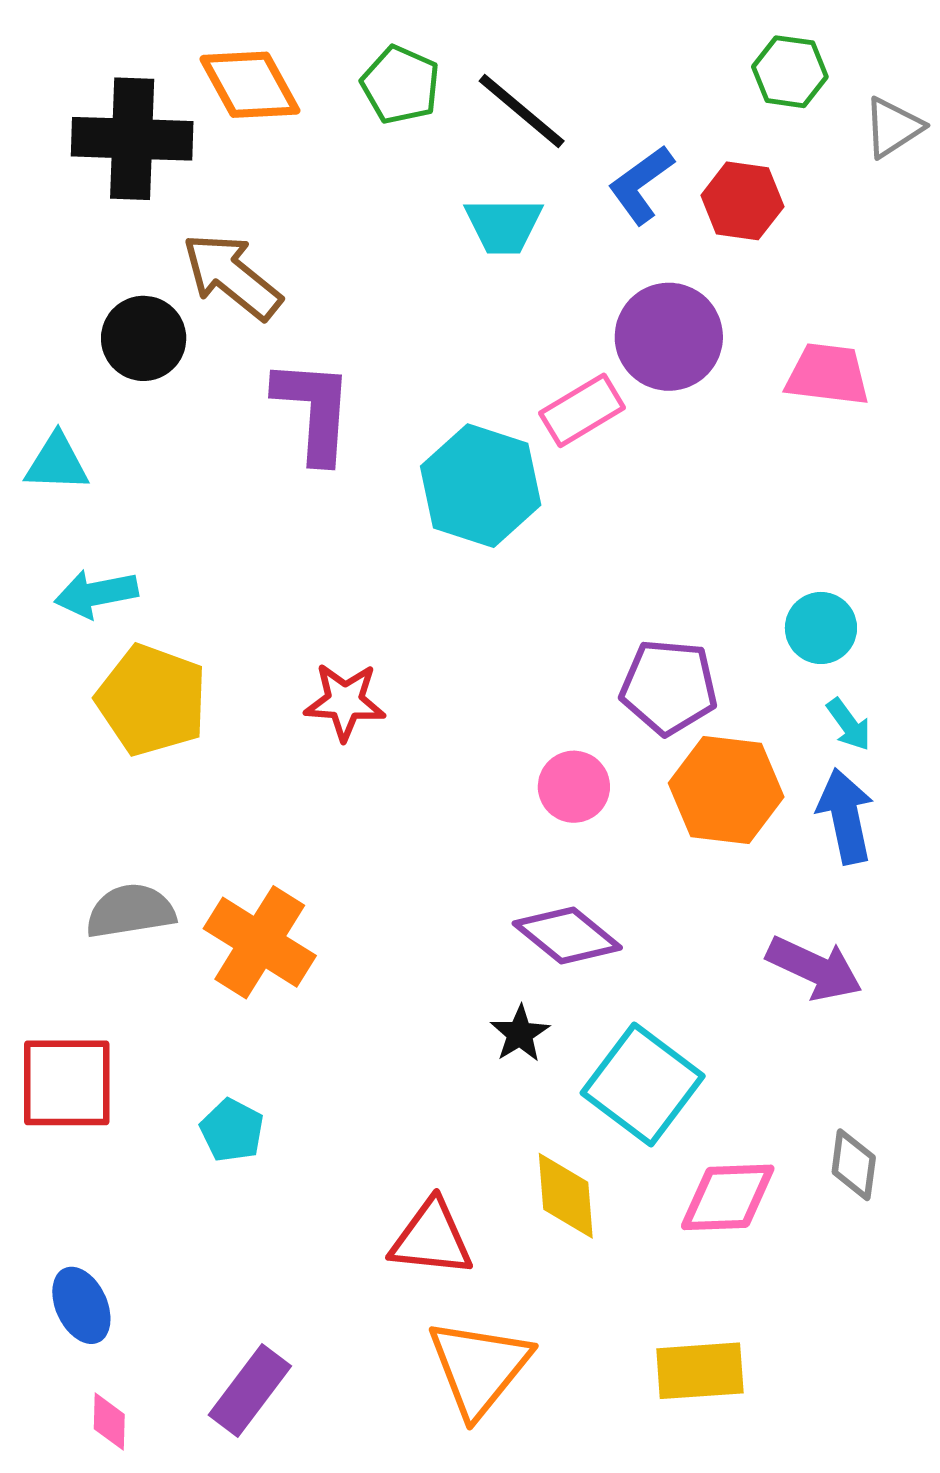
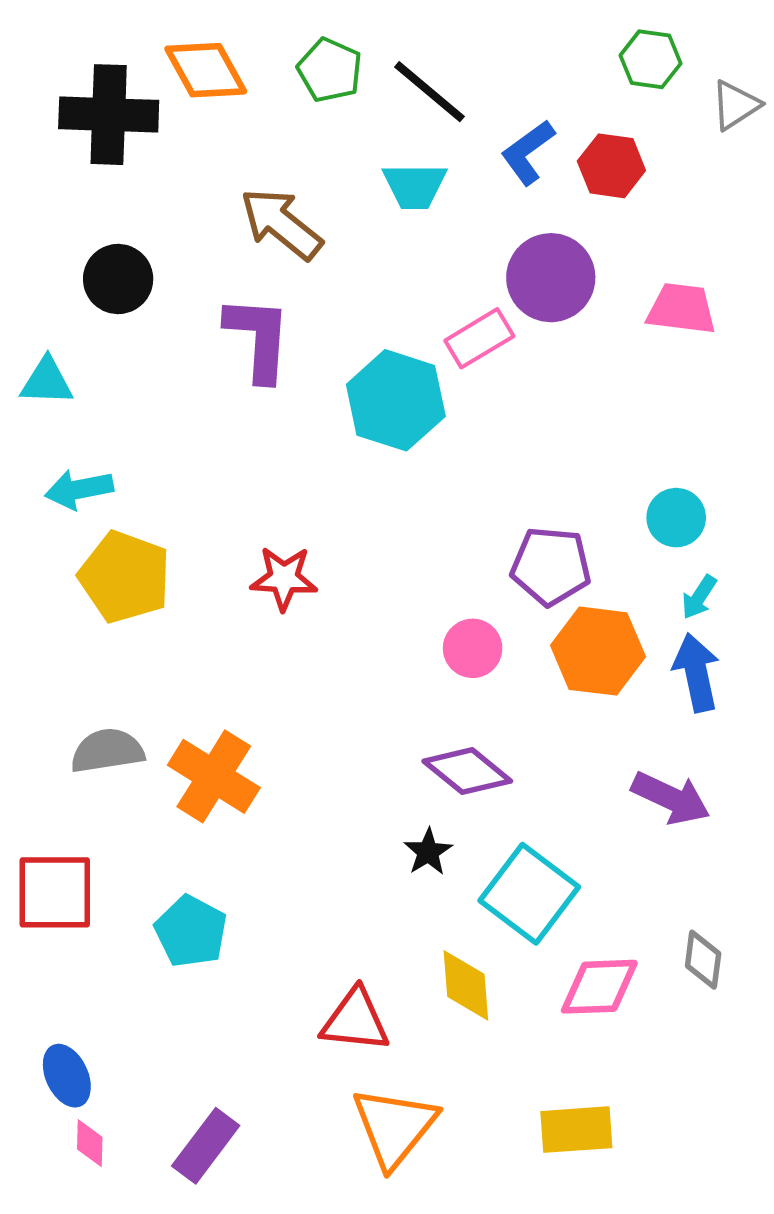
brown arrow: (232, 276) -> (281, 224), moved
cyan arrow: (849, 725) -> (699, 597), turned 69
cyan pentagon: (232, 1130) -> (191, 931), size x1.4
pink diamond: (109, 1422) -> (90, 1143), moved

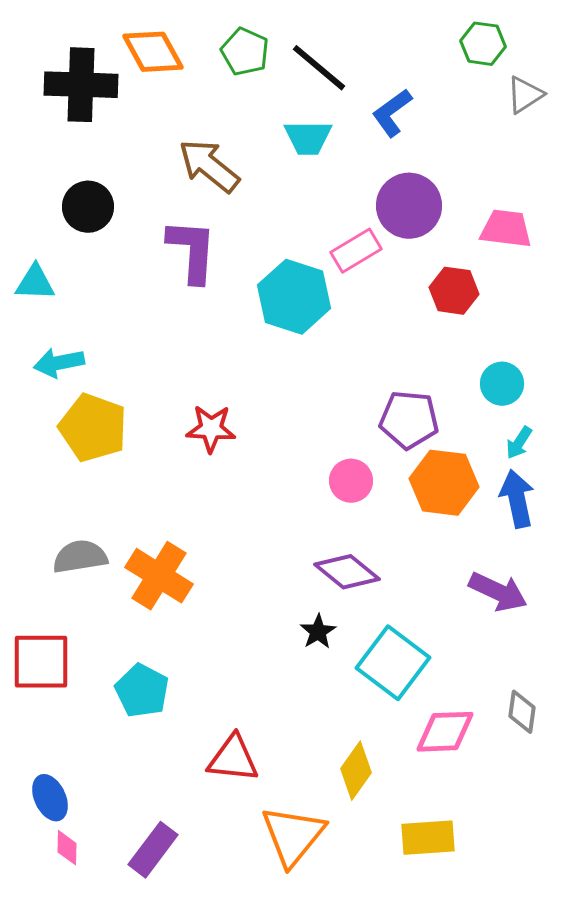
gray triangle: (735, 105) -> (525, 95), moved
red hexagon: (611, 166) -> (454, 291), moved
yellow diamond: (466, 985) -> (356, 771), moved, turned 40
red triangle: (355, 1020) -> (233, 759), moved

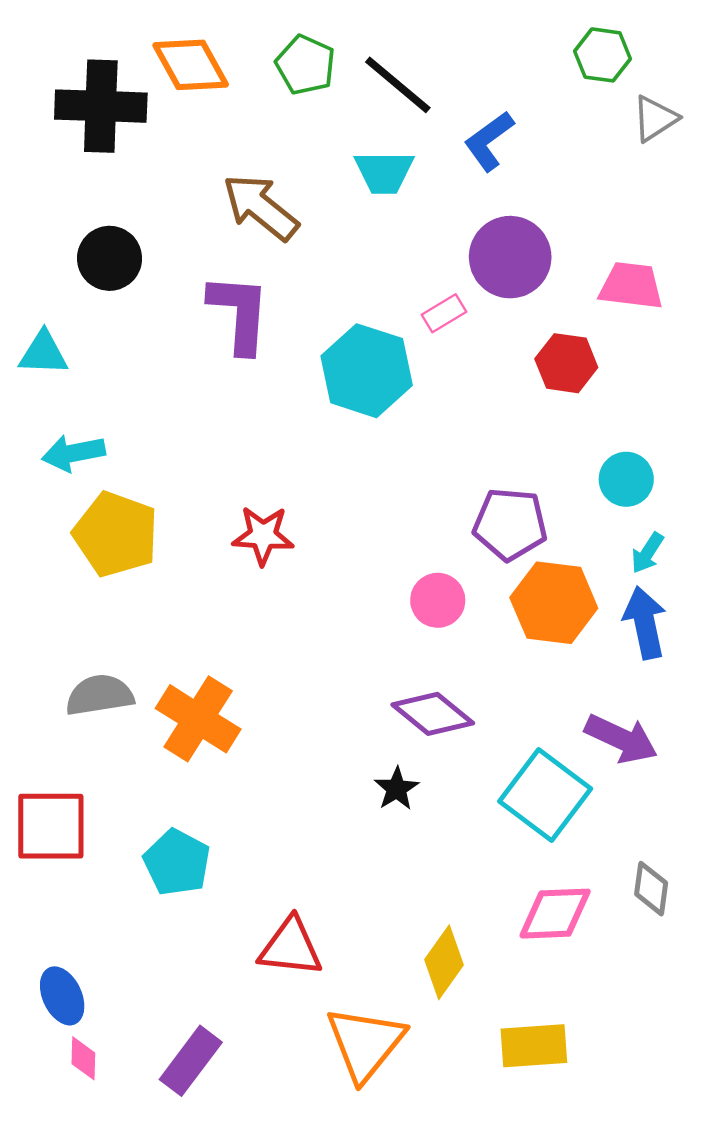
pink rectangle: (356, 251) -> (444, 313), size x0.7
cyan square: (393, 663) -> (545, 795), moved

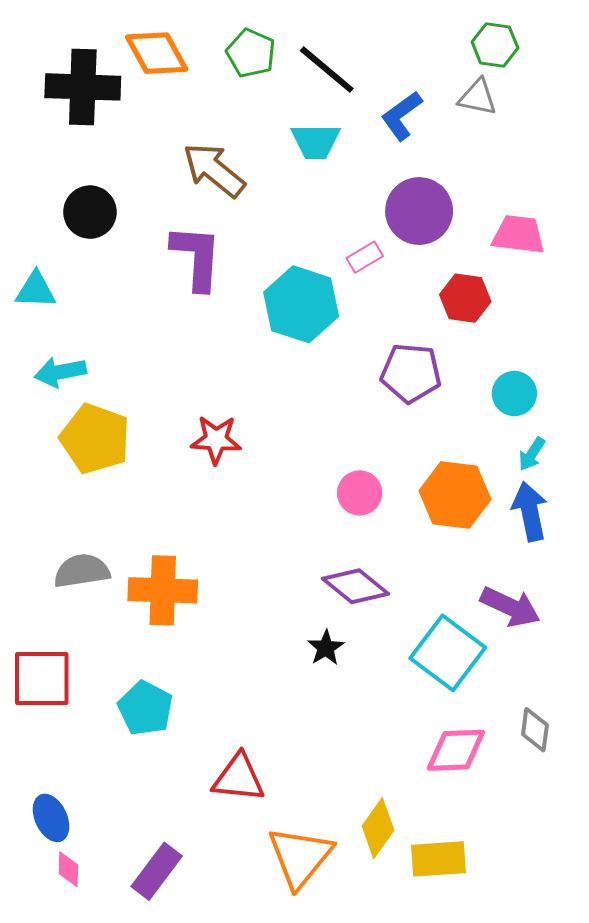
gray triangle: (655, 119) -> (477, 97), moved, turned 45
purple pentagon: (510, 524) -> (411, 373), moved
orange cross: (198, 719) -> (163, 590), turned -30
yellow diamond: (444, 962) -> (378, 828), moved

